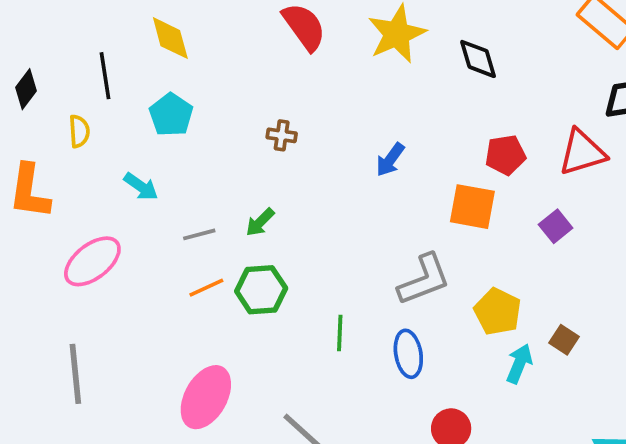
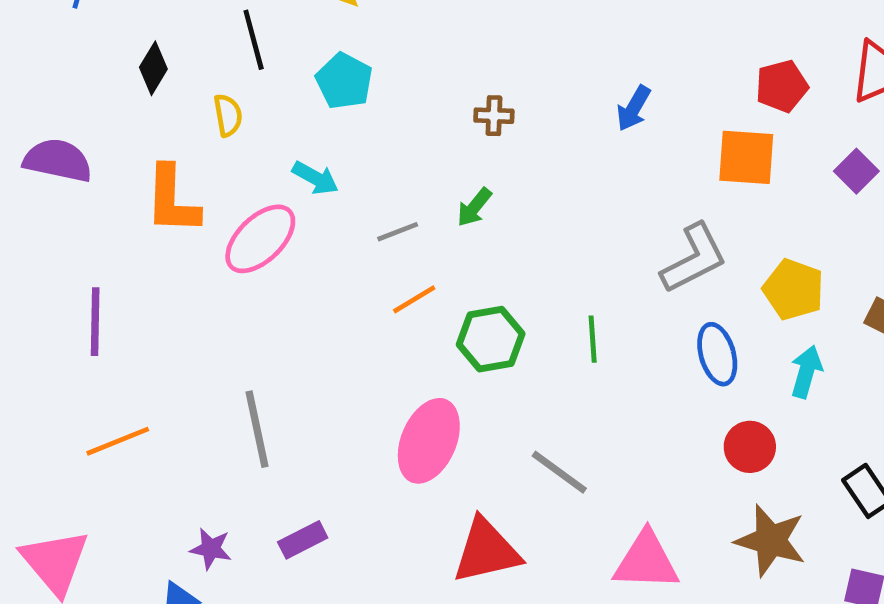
brown cross: (282, 135) -> (494, 116), moved
pink ellipse: (92, 261) -> (260, 239), moved
green hexagon: (261, 290) -> (491, 339), moved
blue ellipse: (408, 354) -> (717, 354), moved
cyan arrow: (519, 364) -> (806, 372), moved

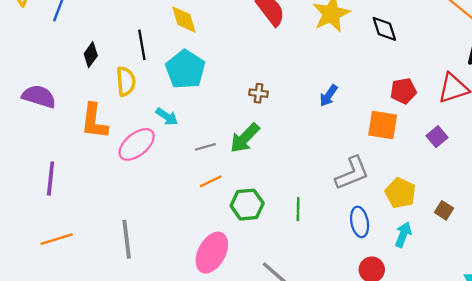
cyan pentagon: (344, 81) -> (185, 69), size x1.4
yellow semicircle: (228, 115) -> (126, 81), size x1.4
green arrow: (474, 207) -> (245, 138), size x1.6

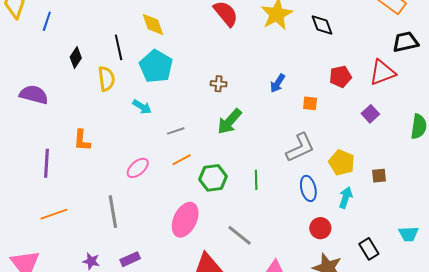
orange L-shape: (94, 121) -> (82, 140), moved, size x0.7
orange square: (383, 125) -> (310, 103), moved, size x0.6
green arrow: (245, 138) -> (230, 122), moved
pink ellipse: (137, 144) -> (138, 168), moved, size x0.7
brown square: (444, 210) -> (379, 176), turned -35

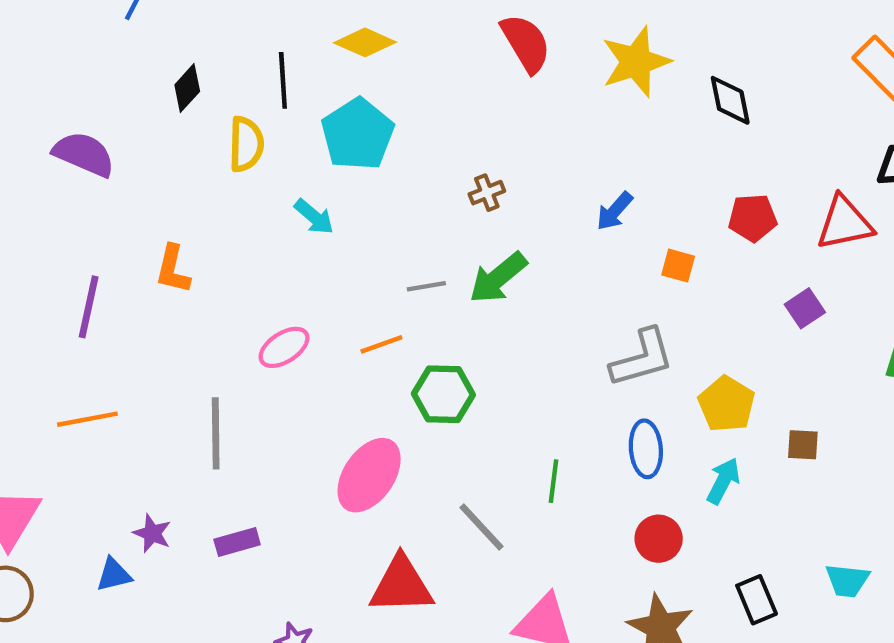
yellow diamond: (153, 24) -> (365, 42), turned -56
brown cross: (219, 84) -> (487, 193), turned -35
gray line: (176, 131) -> (426, 286), moved
green line: (256, 180) -> (554, 481), moved

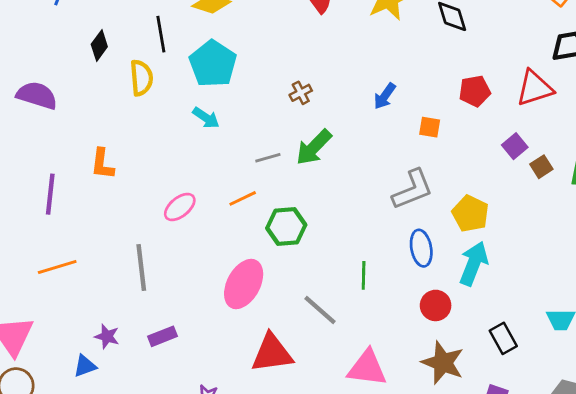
cyan arrow: (314, 217) -> (206, 118), moved
brown square: (803, 445) -> (541, 167), moved, turned -30
cyan arrow: (723, 481) -> (474, 264), size x1.4

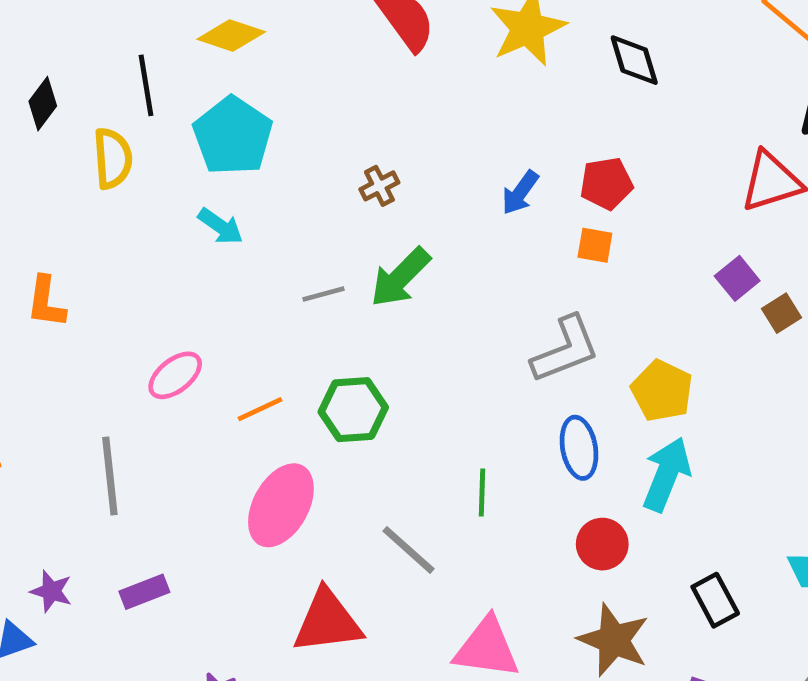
red pentagon: (475, 91) -> (606, 183), moved
orange line: (243, 198) -> (260, 409), moved

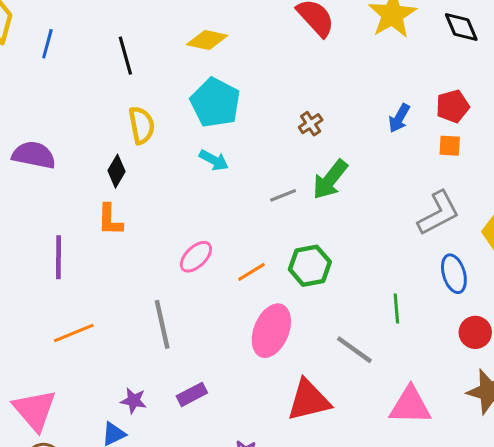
black line: (146, 85) -> (125, 56), moved
black diamond: (43, 104) -> (117, 171), moved

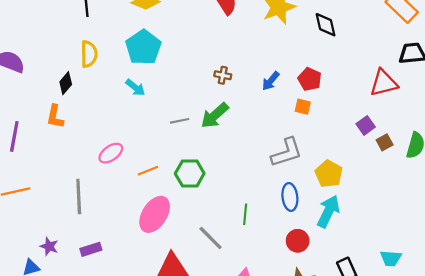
red pentagon: (453, 106) -> (310, 79), turned 30
brown cross: (311, 124) -> (223, 75), moved, turned 35

